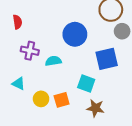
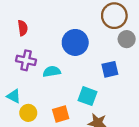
red semicircle: (17, 22) -> (23, 28), moved
blue square: (107, 59) -> (110, 69), size x0.7
yellow circle: (41, 99) -> (28, 113), moved

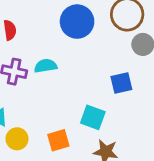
blue circle: (75, 42) -> (77, 22), moved
cyan semicircle: (52, 72) -> (46, 66), moved

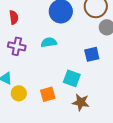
cyan semicircle: (46, 66) -> (49, 42), moved

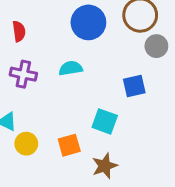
brown star: (81, 102) -> (105, 166), moved, turned -30

